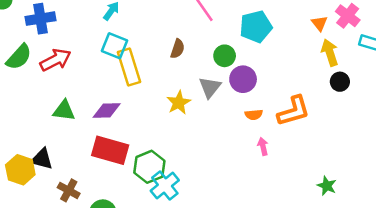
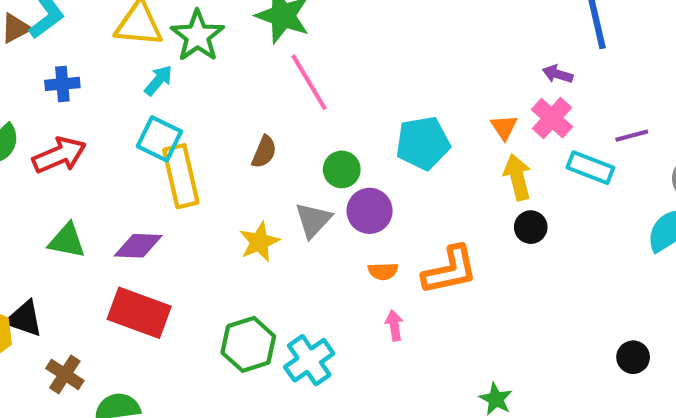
blue cross: (40, 19) -> (62, 84), moved, size x0.7
cyan pentagon: (256, 27) -> (423, 143), moved
green hexagon: (149, 167) -> (248, 344), moved
cyan cross: (165, 185) -> (309, 360), moved

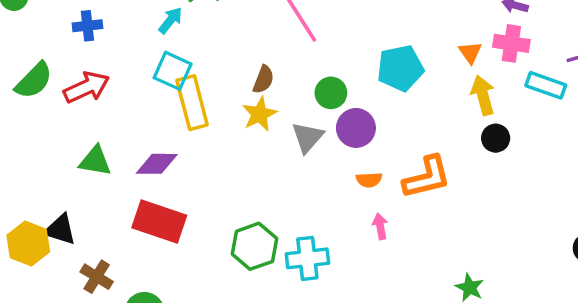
pink cross: (552, 118) -> (511, 43), turned -32
yellow star: (259, 242) -> (260, 114), moved
cyan cross: (309, 360) -> (307, 258), turned 30

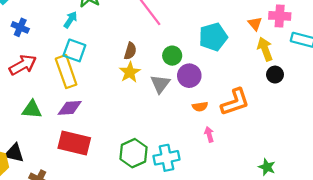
blue cross: (87, 26) -> (20, 27), turned 35
yellow rectangle: (192, 103) -> (66, 72), moved

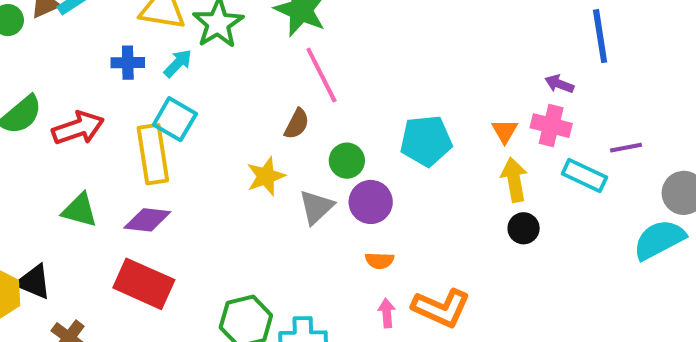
blue cross: (20, 27) -> (128, 63), moved, turned -35
brown semicircle: (130, 51) -> (297, 124), moved
orange L-shape: (235, 102) -> (441, 308), moved, turned 32

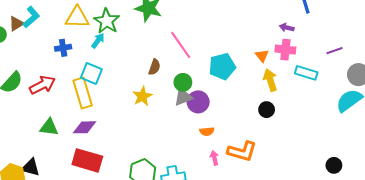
cyan arrow: (178, 63) -> (98, 41), moved
pink line: (321, 75) -> (181, 45), moved
purple line: (626, 148) -> (335, 51), moved
gray triangle: (316, 207) -> (183, 97), moved, turned 30
black circle: (524, 228) -> (267, 110), moved

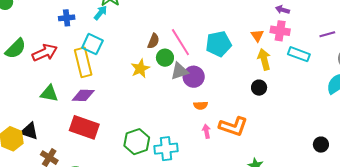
pink line: (181, 45) -> (180, 42), moved
green circle: (183, 82) -> (165, 58), moved

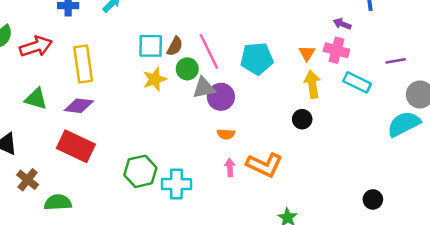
cyan square: (92, 44) -> (151, 46), moved, turned -30

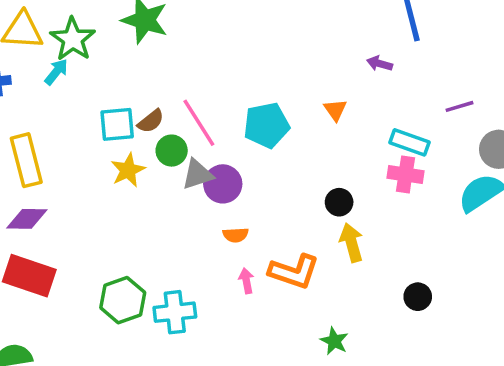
brown semicircle: (175, 46) -> (151, 121), turned 30
pink cross: (336, 50) -> (405, 175), moved
yellow arrow: (312, 84) -> (351, 243), moved
black circle: (373, 199) -> (418, 297), moved

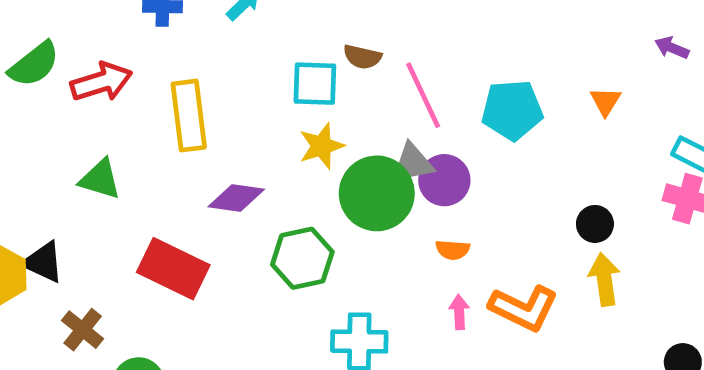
brown semicircle: (151, 121) -> (362, 57), moved, turned 44
green circle: (172, 151) -> (377, 193), moved, size x1.8
purple diamond: (27, 219) -> (236, 198), moved
green hexagon: (123, 300) -> (302, 258), moved

